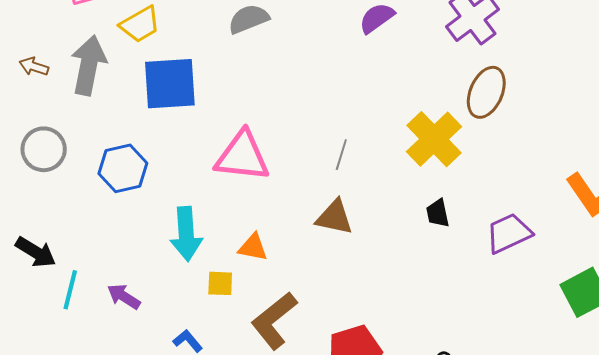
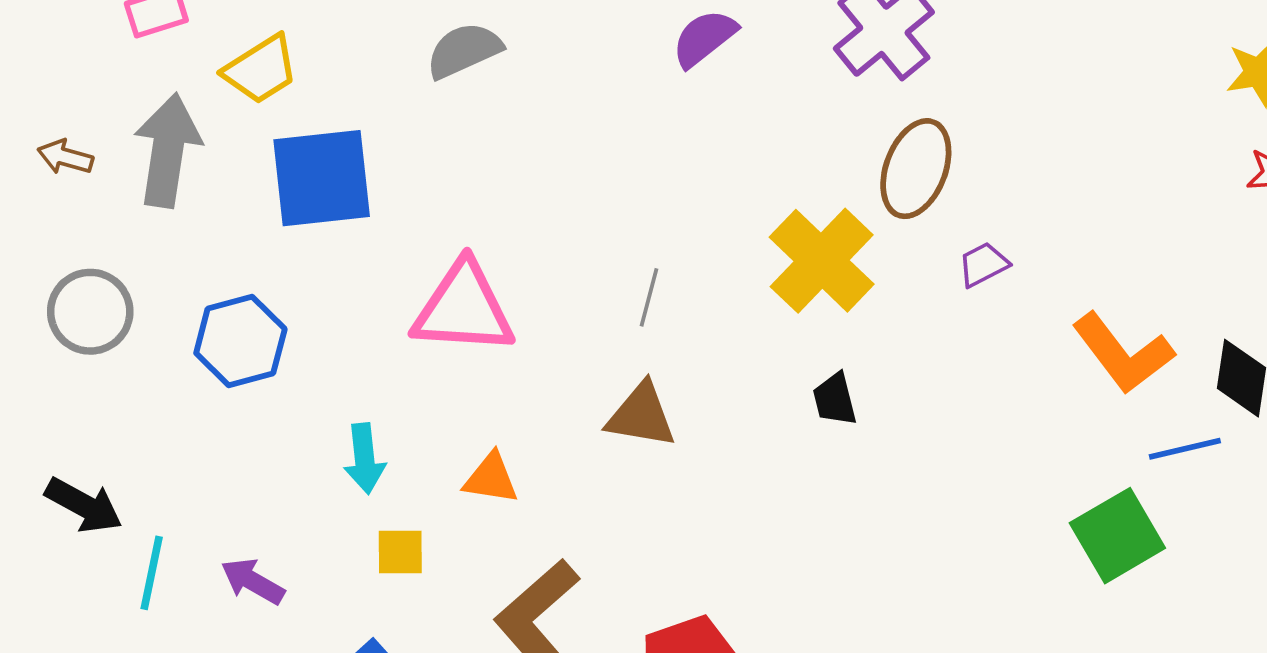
purple trapezoid: (509, 233) -> (983, 265), moved, size x0.6
cyan arrow: (186, 234) -> (365, 459), size x0.7
yellow square: (220, 283) -> (400, 552), moved

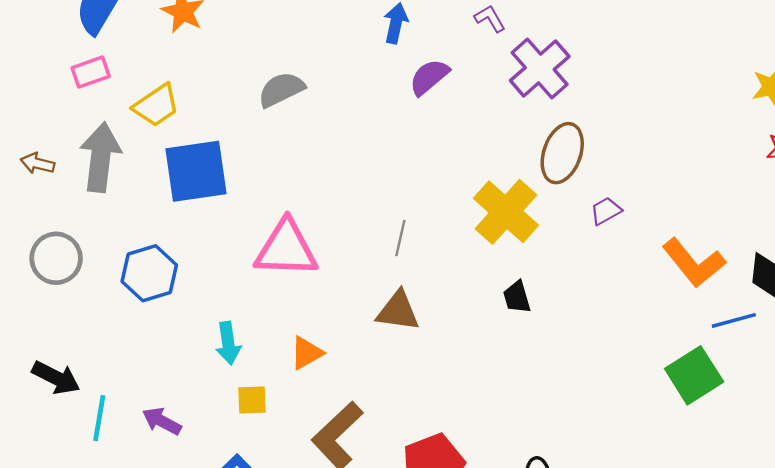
orange triangle: (491, 478) -> (307, 353), turned -36

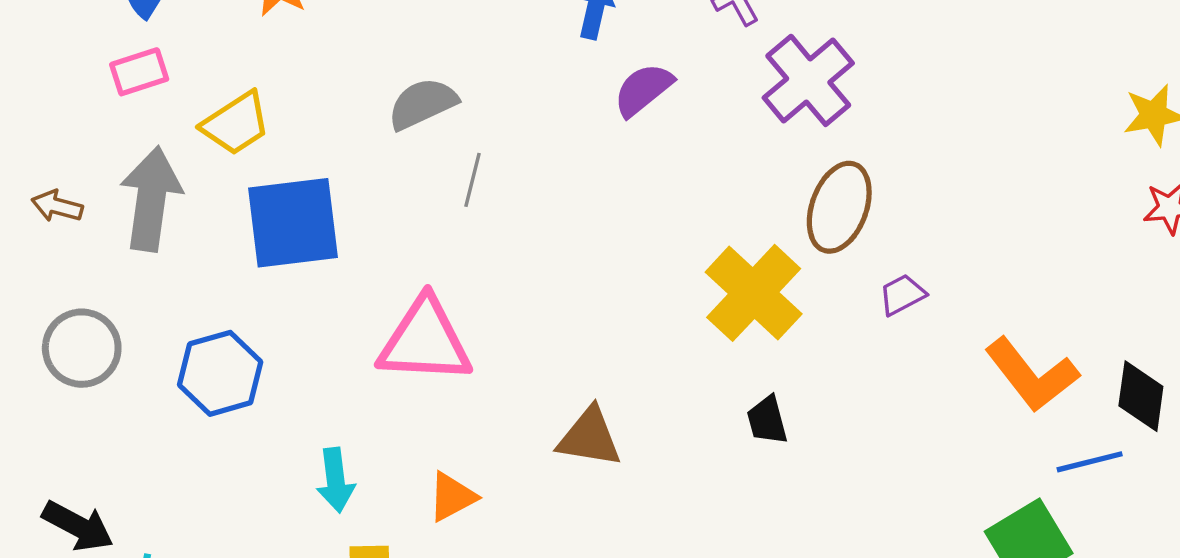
gray line: (400, 238) -> (473, 180), moved

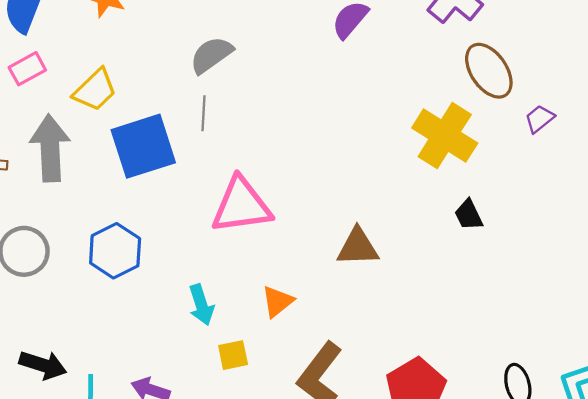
gray line: (473, 180) -> (204, 113), moved
brown ellipse: (839, 207) -> (489, 71), turned -44

